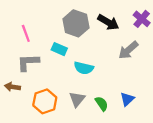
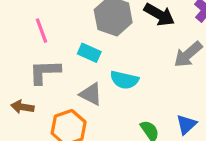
gray triangle: (77, 99) -> (91, 94), moved, turned -42

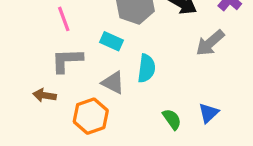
cyan semicircle: (124, 80) -> (146, 68), turned -96

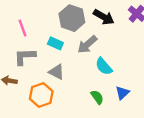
gray arrow: (210, 43) -> (87, 44), moved
cyan semicircle: (146, 68) -> (104, 66), moved, turned 132

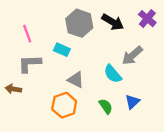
gray arrow: (87, 44) -> (132, 55), moved
gray triangle: (57, 72) -> (76, 80), moved
orange hexagon: (41, 95) -> (64, 105), moved

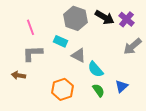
purple cross: (147, 19) -> (127, 19), moved
gray arrow: (132, 55) -> (133, 46), moved
cyan semicircle: (113, 74) -> (96, 69), moved
gray triangle: (76, 80) -> (79, 55), moved

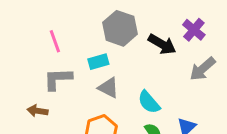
black arrow: (105, 17) -> (162, 44), moved
cyan rectangle: (61, 41) -> (98, 62), turned -40
gray triangle: (79, 55) -> (108, 88), moved

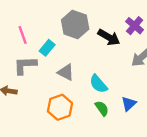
cyan rectangle: (98, 62) -> (47, 48), moved, turned -35

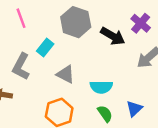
pink line: (23, 35) -> (21, 18), moved
gray L-shape: (25, 65) -> (21, 67), turned -60
cyan semicircle: (98, 84) -> (101, 87), turned -48

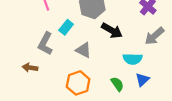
black arrow: (113, 36) -> (112, 31), moved
cyan semicircle: (101, 87) -> (133, 59), moved

